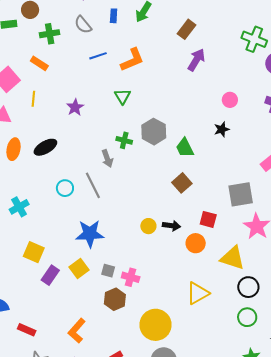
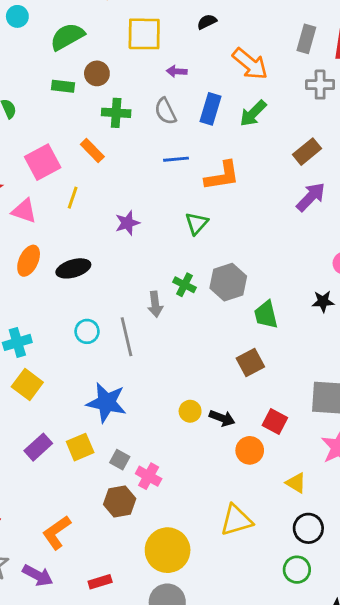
blue rectangle: (114, 16) -> (211, 109), size x1.5
yellow square: (34, 252) -> (27, 385), moved
yellow triangle: (233, 258) -> (296, 483), size x0.6

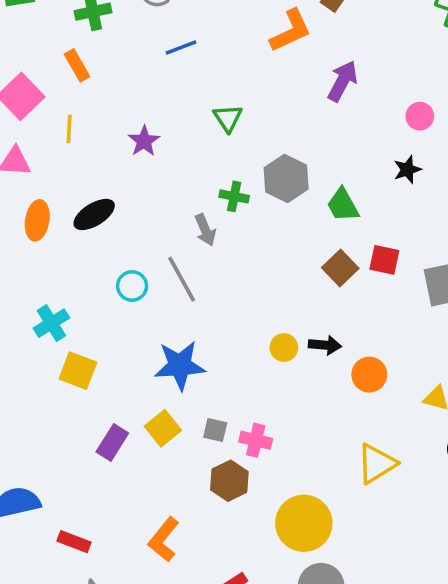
orange rectangle: (92, 151) -> (77, 65), turned 30
orange L-shape: (222, 176) -> (291, 31), moved
purple arrow: (311, 197) -> (343, 81), moved
red square: (275, 422) -> (384, 260), moved

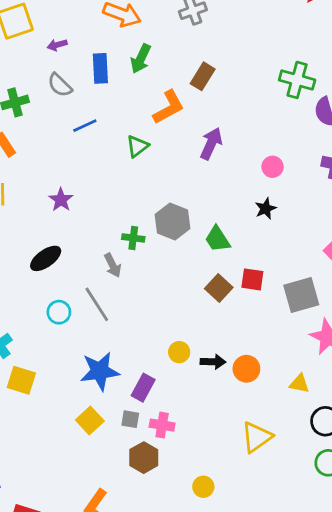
green triangle: (228, 118) -> (137, 146), moved, turned 30
black ellipse: (94, 214) -> (46, 258), moved
black arrow: (325, 345) -> (213, 362), moved
purple rectangle: (112, 442) -> (143, 388), moved
yellow circle: (304, 523) -> (203, 487), size x0.5

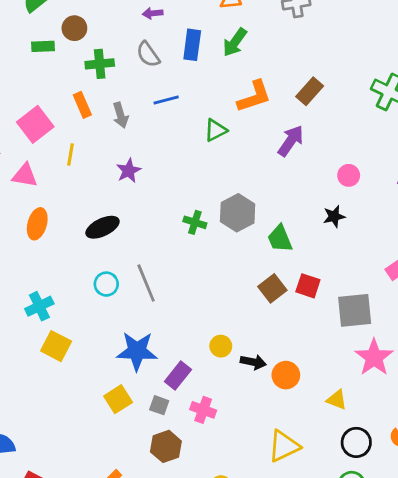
brown rectangle: (203, 76) -> (310, 91), moved
gray arrow: (113, 265) -> (121, 115), moved
pink cross: (162, 425) -> (203, 410), moved

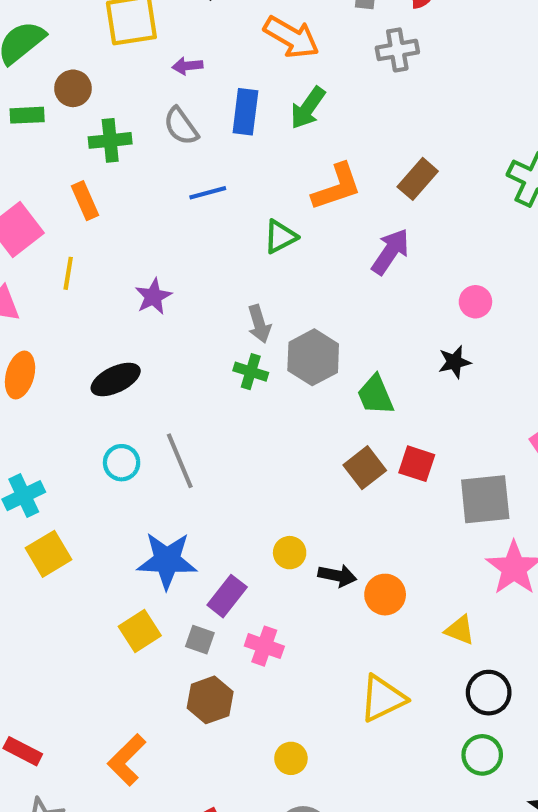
gray arrow: (121, 115) -> (259, 324), moved
yellow square: (56, 346) -> (48, 554), turned 32

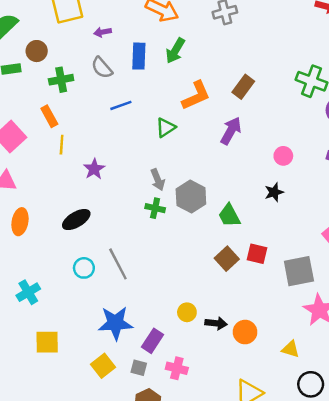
yellow line: (68, 273) -> (62, 145), moved
yellow square: (48, 554) -> (47, 342), moved, turned 35

